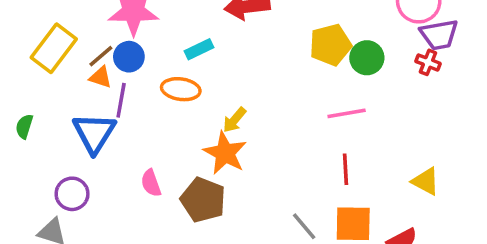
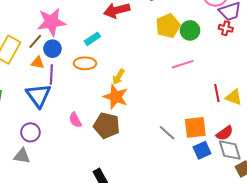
brown line: (101, 56) -> (35, 41), moved
red line: (345, 169) -> (217, 93), moved

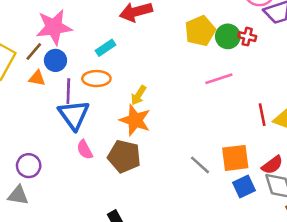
red cross: (226, 28) -> (247, 37), moved
purple line: (51, 74) -> (68, 91), moved
blue triangle: (38, 95) -> (74, 115), moved

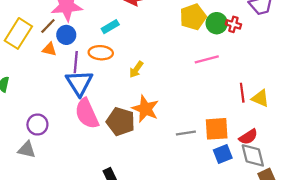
orange star: (135, 120) -> (145, 109), moved
pink semicircle: (85, 150) -> (87, 114), size x1.8
gray line: (200, 165) -> (186, 133), turned -54

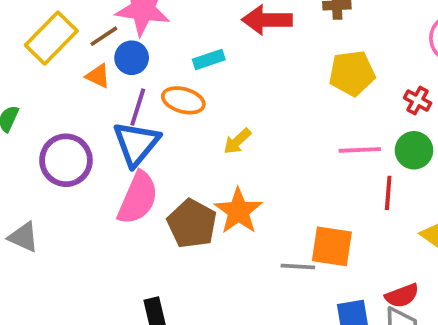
green circle: (217, 23) -> (414, 150), moved
red line: (242, 93) -> (388, 193), moved
pink semicircle: (87, 114) -> (138, 198), turned -144
purple circle: (37, 125) -> (66, 160), moved, size x1.4
orange square: (217, 129) -> (332, 246), moved

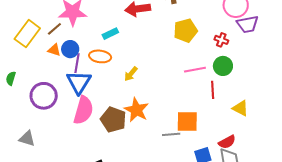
blue circle: (132, 58) -> (70, 49), moved

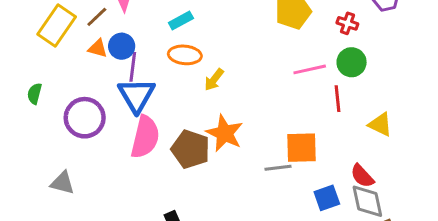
orange ellipse: (100, 56) -> (185, 55), moved
red semicircle: (227, 142) -> (362, 176), turned 78

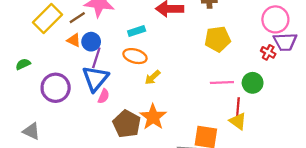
red cross: (347, 23) -> (268, 52), moved
green semicircle: (34, 94) -> (23, 64), turned 40
yellow triangle: (380, 124) -> (238, 121), moved
pink semicircle: (145, 137) -> (104, 96), moved, size x0.5

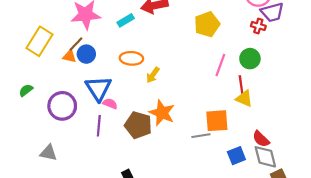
brown line: (77, 18) -> (76, 44), moved
cyan rectangle: (137, 31) -> (126, 20), moved
purple line: (96, 58) -> (99, 126), moved
pink line: (222, 83) -> (220, 65), turned -55
pink semicircle: (104, 96) -> (110, 104), turned -80

